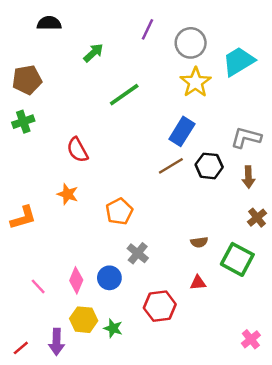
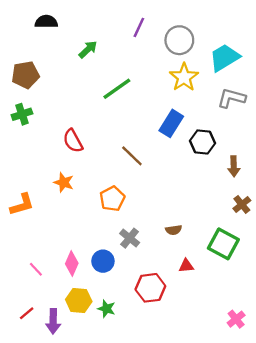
gray L-shape: (246, 138) -> (231, 98), moved
brown line: (171, 166) -> (132, 156), moved, turned 75
black hexagon: (209, 166) -> (202, 142), moved
brown semicircle: (199, 242) -> (174, 230), moved
red line: (21, 348) -> (27, 313), moved

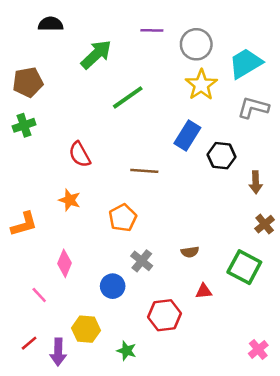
purple line: (139, 27) -> (152, 30), turned 66
green arrow: (88, 49) -> (96, 54), size x1.5
brown line: (132, 156) -> (144, 171), turned -40
pink diamond: (72, 263) -> (65, 263), moved
green star: (106, 309) -> (127, 351), moved

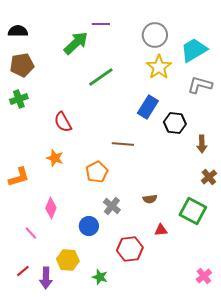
black semicircle: (51, 24) -> (18, 31), moved
purple line: (152, 30) -> (101, 24), moved
brown line: (144, 171) -> (123, 144), moved

